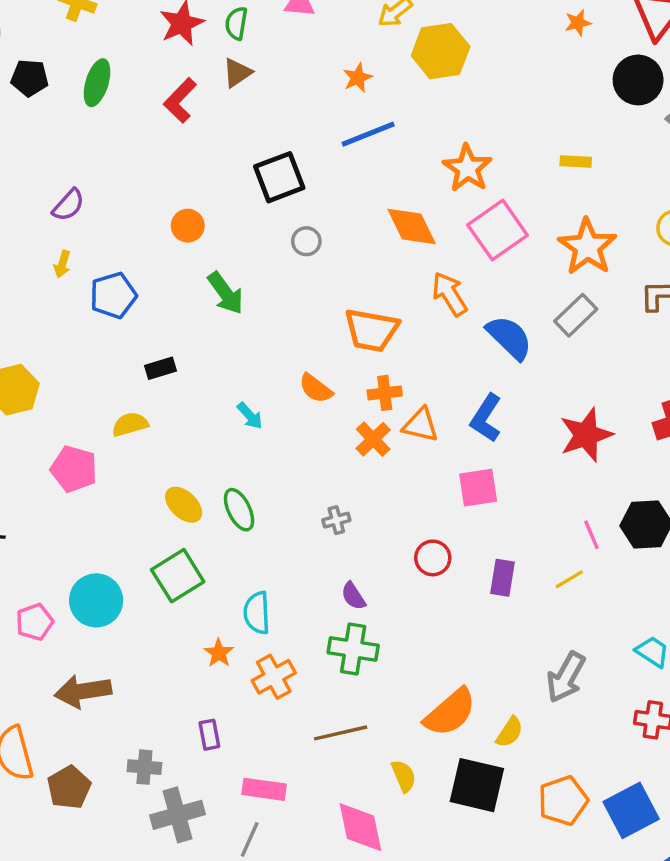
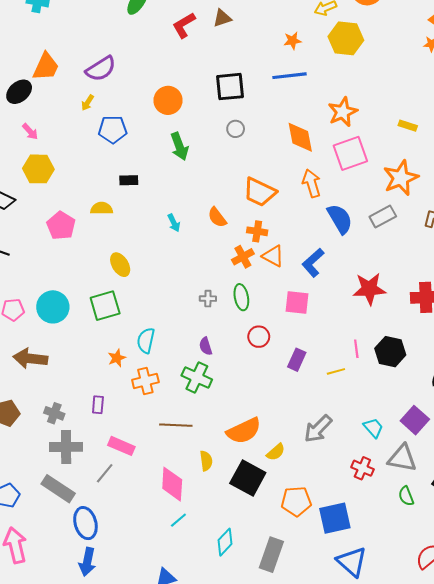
purple semicircle: (68, 205) -> (101, 69), size x1.4
orange circle: (188, 226) -> (168, 100), size x1.4
green ellipse: (239, 510) -> (241, 297), moved

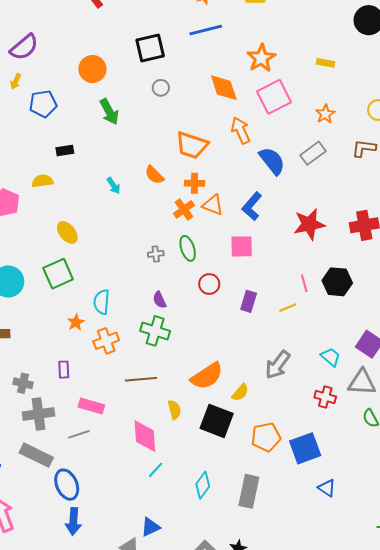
orange star: (401, 178) -> (325, 114), size x0.6
gray line: (105, 473) -> (79, 434), turned 40
blue triangle: (352, 562) -> (327, 488), size x0.6

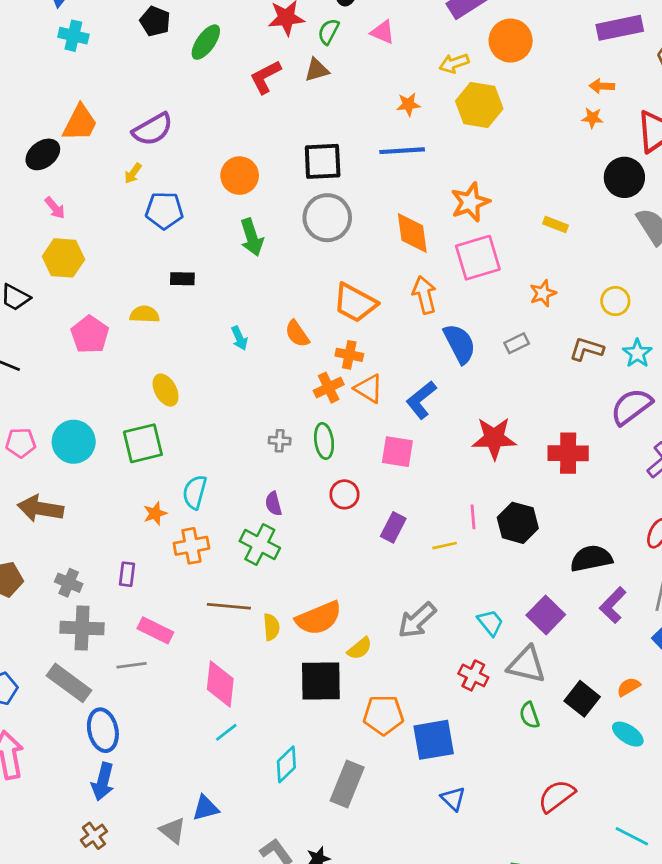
gray circle: (161, 88) -> (327, 218), size x2.0
gray rectangle: (313, 153) -> (517, 343), size x0.7
yellow semicircle: (174, 410) -> (271, 627), moved
black square: (217, 421) -> (321, 681), turned -32

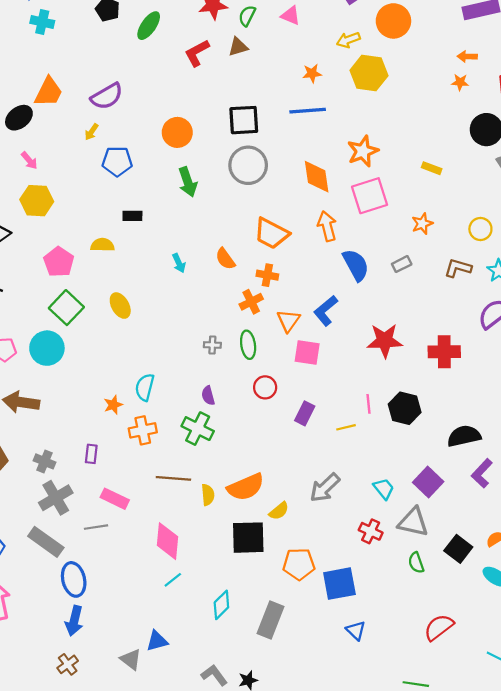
orange triangle: (369, 389) -> (288, 321), moved, turned 35
green square: (143, 443) -> (66, 308), moved, turned -32
gray cross: (82, 628) -> (56, 498), turned -32

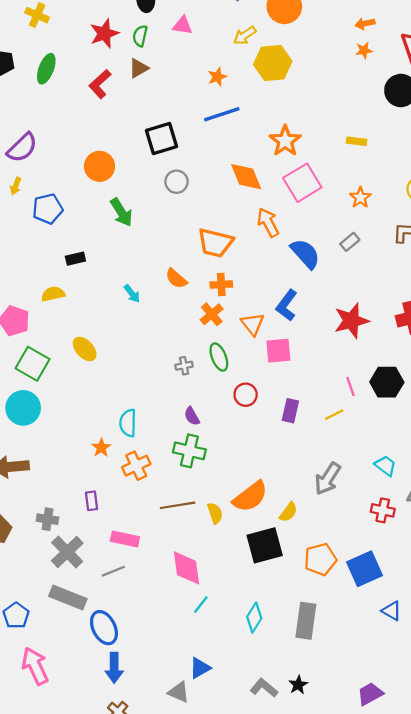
gray circle: (248, 165) -> (177, 182), size x0.6

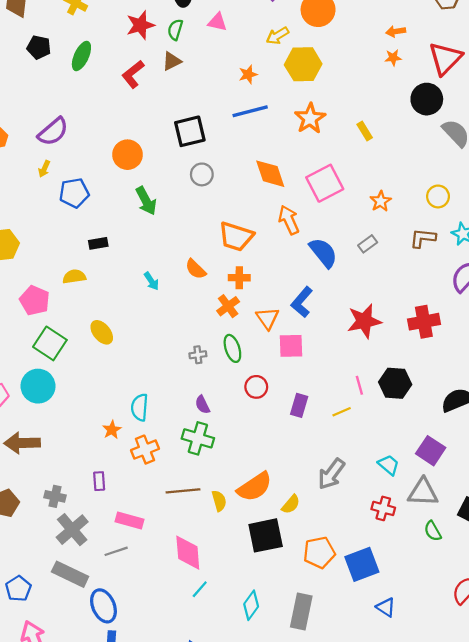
orange star: (285, 141) -> (310, 118), moved
yellow rectangle: (356, 141) -> (365, 131), moved, turned 48

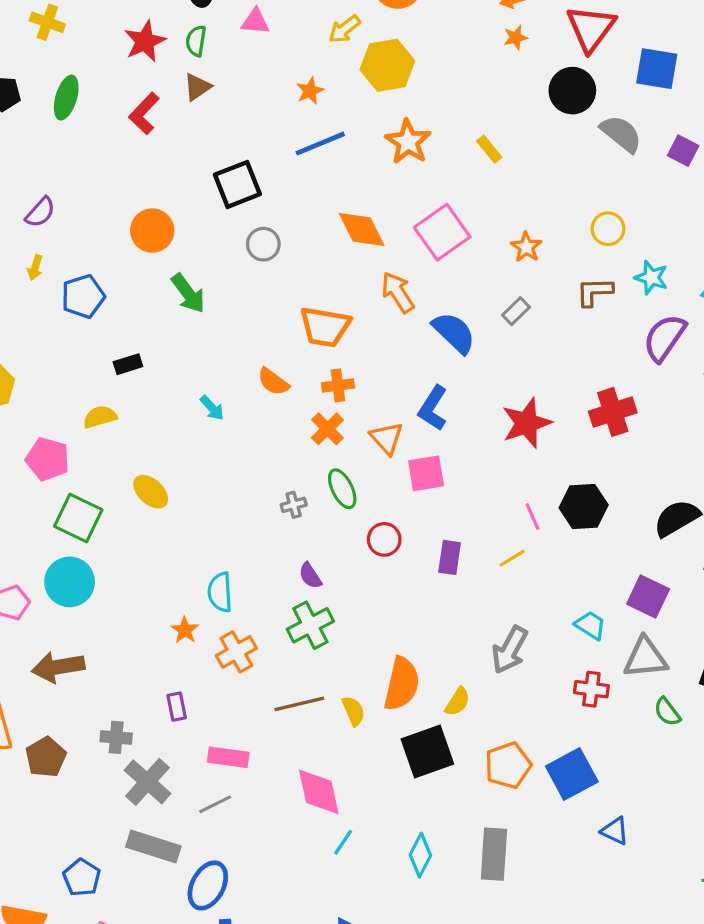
purple semicircle: (53, 132) -> (40, 212), size x0.7
green cross: (198, 438) -> (310, 625), turned -36
orange semicircle: (255, 487) -> (402, 684), turned -36
blue ellipse: (103, 606) -> (208, 885), turned 60

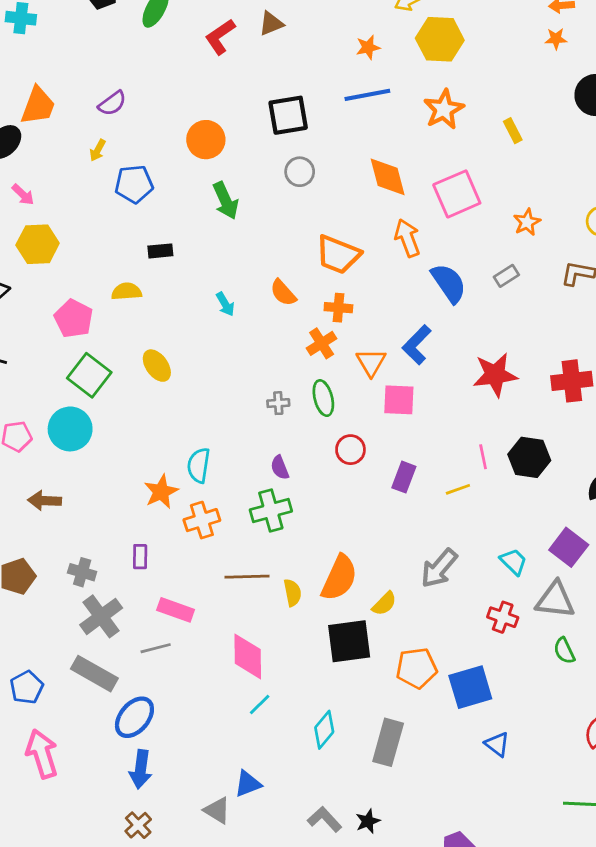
orange star: (185, 630) -> (161, 492), size x1.4
brown arrow: (58, 667) -> (45, 501), size x0.7

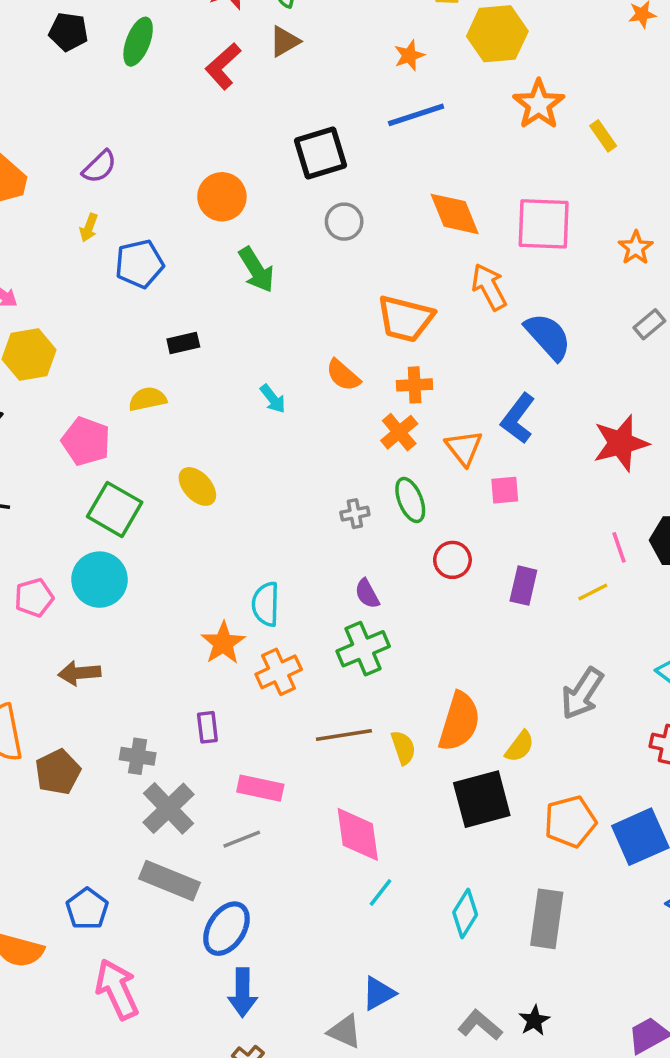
orange star: (444, 109) -> (539, 104), moved
pink square: (457, 194) -> (544, 224), turned 33
gray rectangle: (506, 276) -> (649, 324), moved
pink square: (399, 400) -> (505, 490), size x0.7

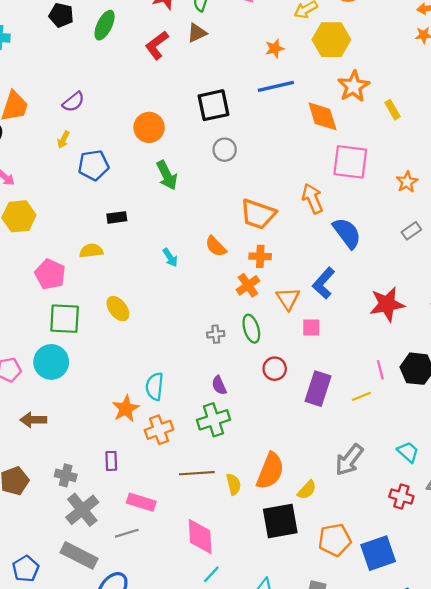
orange diamond: (455, 214) -> (322, 116), moved
green square: (115, 509) -> (65, 319), turned -32
purple rectangle: (523, 586) -> (318, 389), size x1.4

